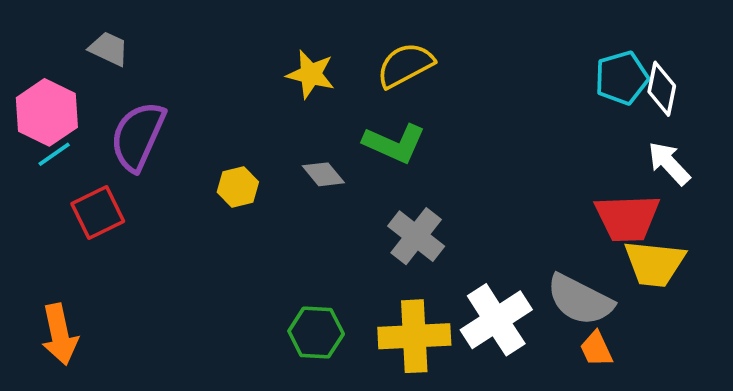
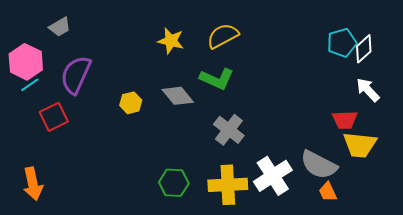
gray trapezoid: (109, 49) -> (60, 27), turned 125
white diamond: (662, 89) -> (364, 49), turned 36
gray diamond: (323, 174) -> (178, 96), size x1.4
red trapezoid: (627, 218) -> (345, 120), size x0.7

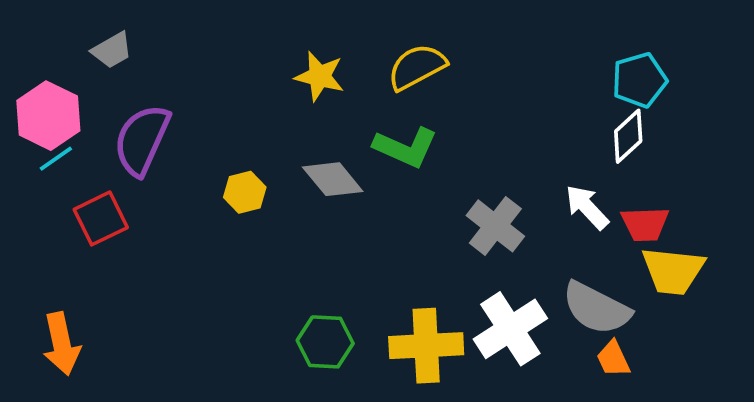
white diamond: (364, 49) -> (628, 136), moved
white arrow: (368, 90) -> (587, 207), moved
gray cross: (229, 130) -> (495, 226), moved

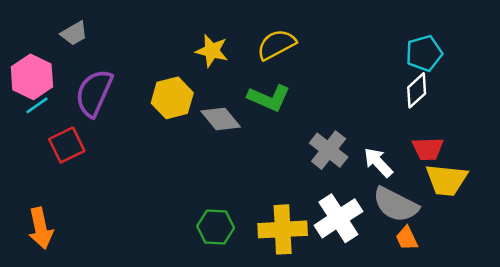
yellow hexagon: (245, 192) -> (172, 98), moved, size x1.5
white arrow: (587, 207) -> (378, 162), moved

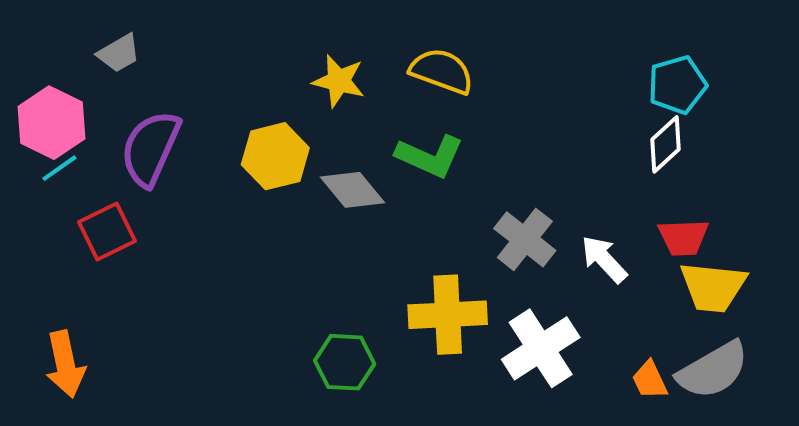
yellow semicircle: (276, 45) -> (442, 71), turned 48
gray semicircle: (396, 205) -> (713, 370), moved, turned -57
yellow cross: (283, 229) -> (448, 315), moved

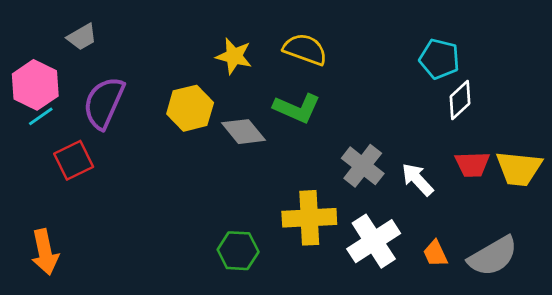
cyan pentagon: (677, 85) -> (439, 59), moved, turned 30
yellow trapezoid: (713, 287) -> (519, 169), moved
orange trapezoid: (650, 380) -> (435, 253), moved

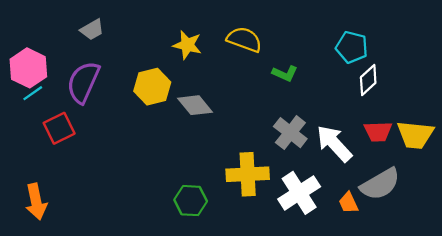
gray trapezoid: (82, 37) -> (92, 30), moved
green L-shape: (297, 108) -> (285, 73), moved, size x0.7
white arrow: (418, 179) -> (334, 144), size x1.4
gray semicircle: (493, 256) -> (380, 184), moved

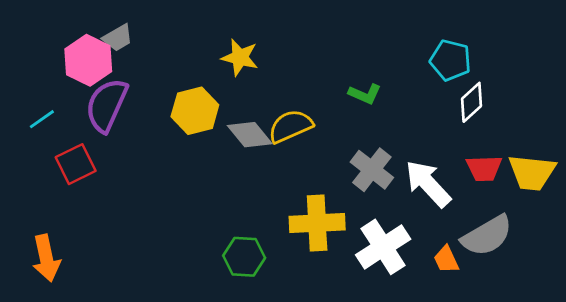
yellow semicircle: (244, 39) -> (290, 126), moved, turned -44
pink hexagon: (28, 68) -> (88, 60), moved

